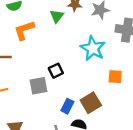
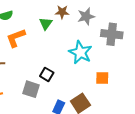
black square: (56, 71) -> (47, 74), turned -32
gray square: (38, 86) -> (31, 89), turned 30

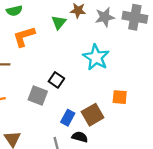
gray cross: (112, 34) -> (135, 17), moved
orange square: (102, 78) -> (120, 97), moved

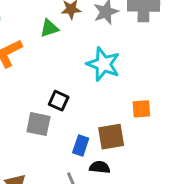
green triangle: (59, 22) -> (49, 28), turned 42
brown square: (93, 115) -> (111, 137), turned 30

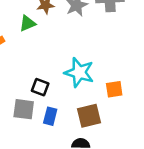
cyan star: (103, 64) -> (79, 72), moved
blue rectangle: (81, 146) -> (50, 116), moved

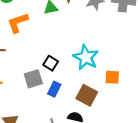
gray square: (24, 109) -> (33, 79), turned -36
brown square: (89, 116) -> (87, 95), turned 30

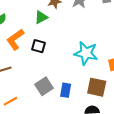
black square: (51, 63) -> (38, 46), moved

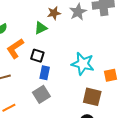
blue rectangle: (66, 90) -> (45, 73), moved

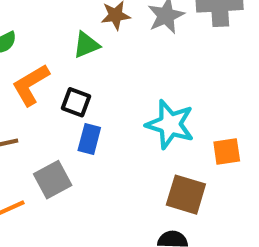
gray square: (41, 94) -> (53, 180), moved

